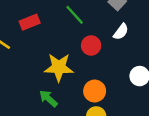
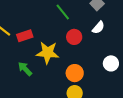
red rectangle: (30, 22) -> (25, 36), moved
green arrow: (48, 99) -> (25, 69), moved

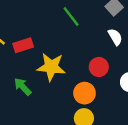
white semicircle: (98, 28) -> (115, 37), turned -72
red circle: (74, 37) -> (99, 67), moved

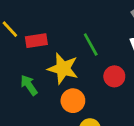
green line: (71, 16) -> (91, 45), moved
orange circle: (84, 93) -> (73, 101), moved

